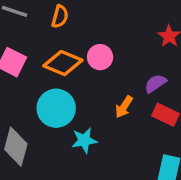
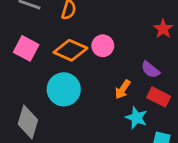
purple semicircle: (155, 84) -> (150, 70), turned -108
cyan star: (84, 140) -> (136, 118), moved, turned 30

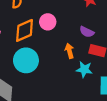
orange diamond: (70, 50) -> (25, 30), turned -35
orange arrow: (123, 89) -> (69, 51), turned 144

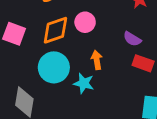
orange arrow: (69, 51) -> (97, 60), moved
cyan star: (84, 69) -> (84, 83), moved

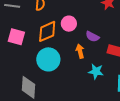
purple semicircle: (132, 39) -> (92, 37), moved
cyan star: (84, 83) -> (96, 71), moved

